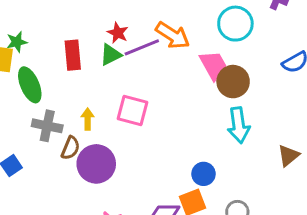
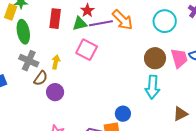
pink trapezoid: (213, 65) -> (179, 58), moved
pink square: (132, 110) -> (87, 50), moved
purple circle: (96, 164) -> (55, 92), size x0.7

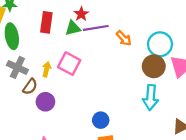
orange arrow: (123, 20) -> (124, 38), moved, size x0.7
cyan circle: (165, 21) -> (160, 44), moved
pink square: (87, 50) -> (69, 64), moved
blue circle: (123, 114) -> (101, 120), moved

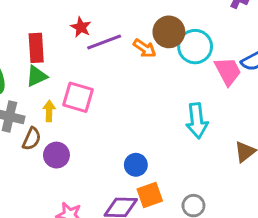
green triangle: (73, 28) -> (36, 76), moved
brown circle: (154, 66) -> (169, 32), moved

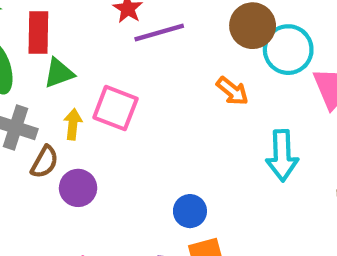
red rectangle: (36, 48) -> (38, 33), moved
orange arrow: (145, 48) -> (232, 91), moved

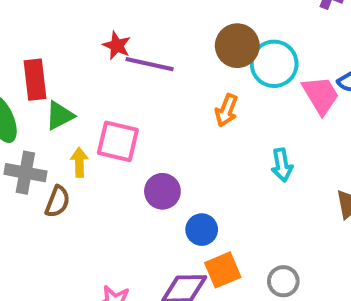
purple line: (159, 32) -> (150, 64), turned 36
orange arrow: (232, 91) -> (226, 110), turned 80
cyan arrow: (282, 155) -> (282, 165), size x0.7
purple circle: (78, 188) -> (162, 191), moved

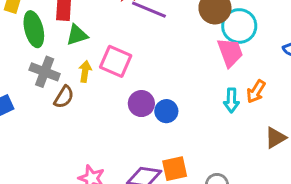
pink trapezoid: (321, 95) -> (230, 52), moved
orange arrow: (226, 110) -> (256, 91), moved
blue circle: (202, 230) -> (166, 111), moved

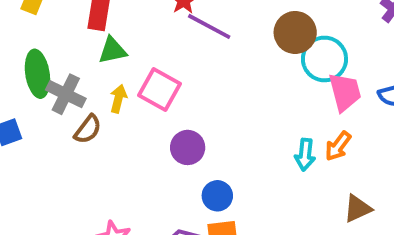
green ellipse: (34, 29) -> (37, 74), moved
pink trapezoid: (230, 52) -> (345, 92), moved
blue circle: (166, 111) -> (217, 196), moved

